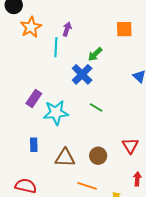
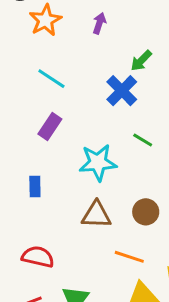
cyan line: (56, 47) -> (51, 79), moved, turned -60
cyan star: (56, 113) -> (98, 162), moved
blue rectangle: (34, 145) -> (35, 186), moved

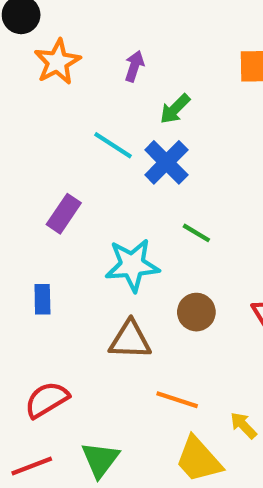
green arrow: (141, 61) -> (175, 109), moved
cyan line: (51, 79) -> (113, 145), moved
brown circle: (146, 212) -> (196, 312), moved
red semicircle: (38, 257) -> (47, 400), turned -44

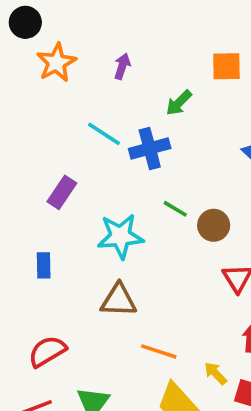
green arrow: (175, 109) -> (179, 103), moved
blue cross: (166, 162) -> (150, 148), turned 30
brown circle: (196, 312) -> (214, 225), moved

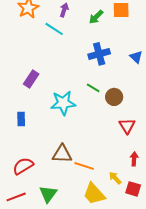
green arrow: (179, 103) -> (96, 17), moved
cyan line: (104, 134) -> (54, 29), moved
blue cross: (150, 148) -> (99, 54), moved
brown triangle: (119, 300) -> (62, 154), moved

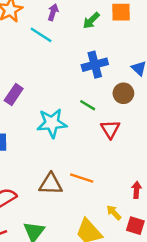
brown circle: (114, 97) -> (123, 93), moved
red triangle: (127, 126) -> (110, 129), moved
orange line: (84, 166) -> (82, 178), moved

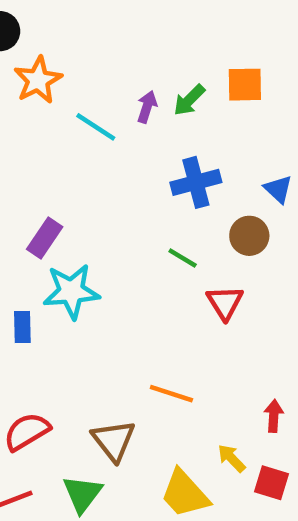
purple arrow: (53, 12) -> (147, 107), moved
cyan star: (52, 123) -> (71, 291), moved
brown triangle: (51, 184) -> (114, 440), moved, turned 50

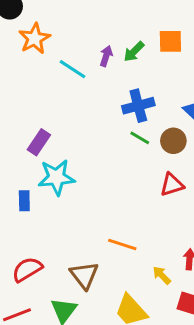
green line: (183, 258) -> (140, 138), moved
red triangle: (225, 303) -> (172, 185), moved, turned 45
yellow arrow: (231, 458) -> (162, 275), moved

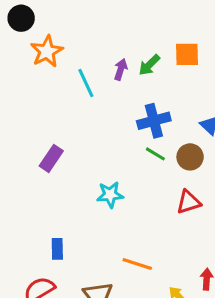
cyan line: (73, 69) -> (86, 83), turned 32
cyan star: (56, 177) -> (110, 195), moved, size x0.7
blue rectangle: (24, 201) -> (57, 249), moved

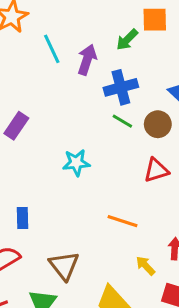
green arrow: (149, 65) -> (127, 40), moved
purple arrow: (121, 69) -> (87, 60), moved, size x1.4
orange line: (137, 264) -> (122, 221), moved

